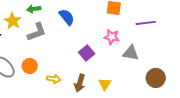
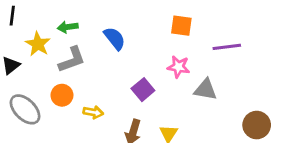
orange circle: (30, 66) -> (62, 95), moved
brown circle: (156, 78) -> (257, 125), moved
yellow arrow: (54, 79) -> (93, 112), moved

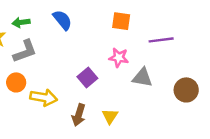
blue semicircle: (115, 38) -> (62, 20), moved
yellow arrow: (93, 112) -> (44, 97), size x1.5
brown circle: (257, 125) -> (186, 90), moved

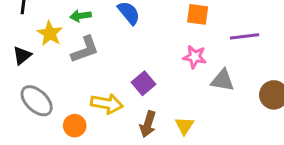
purple square: (87, 77) -> (143, 83), moved
orange circle: (16, 82) -> (75, 126), moved

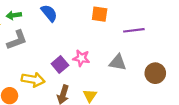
pink star: (195, 57) -> (81, 58), moved

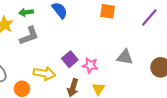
purple line: (134, 30) -> (149, 17), moved, turned -42
pink star: (81, 58) -> (90, 65), moved

